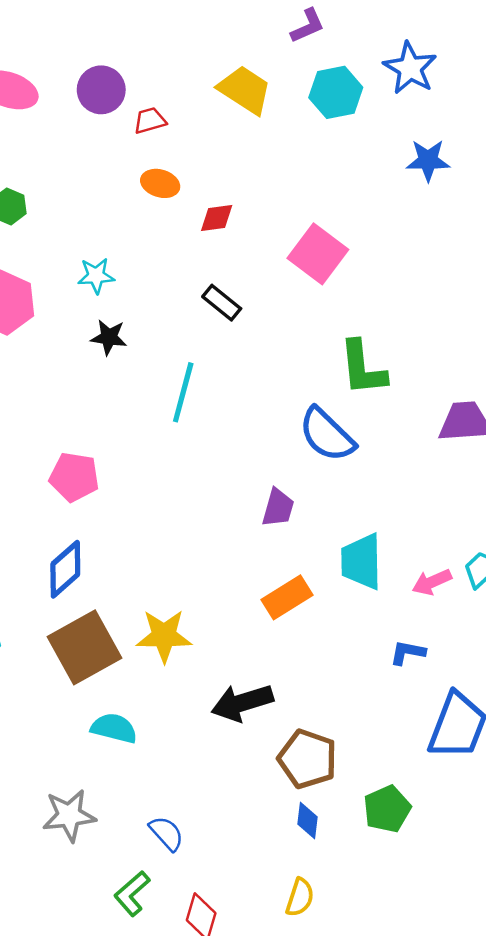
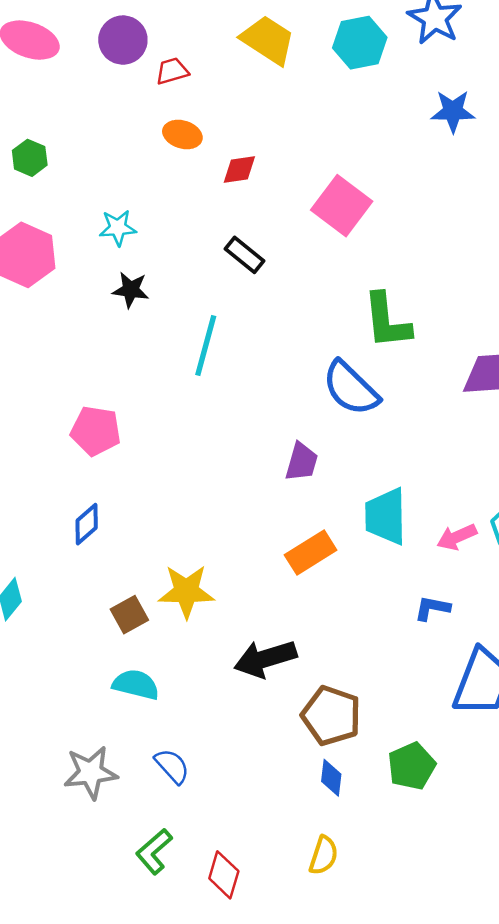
blue diamond: (65, 569) -> (87, 524), size x0.7
brown square: (85, 647) -> (129, 615), moved, size x0.5
blue semicircle: (167, 833) -> (172, 766), moved

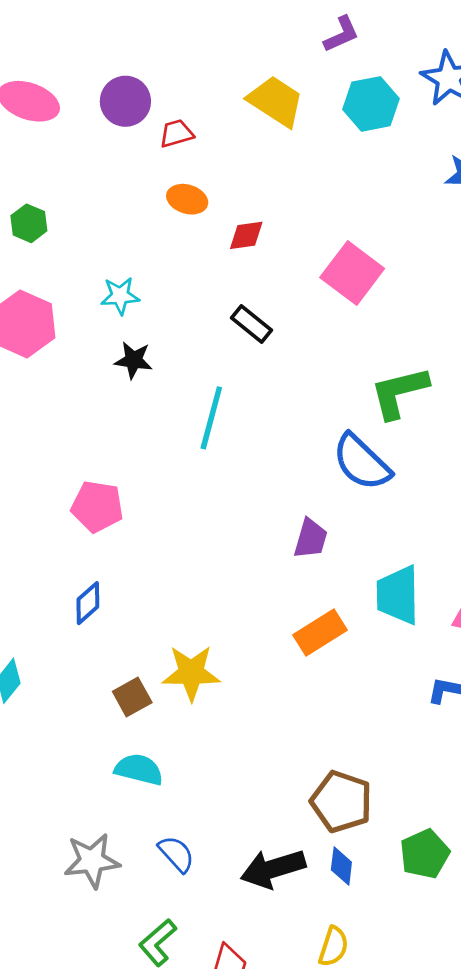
green L-shape: (387, 321) -> (399, 392), turned 82
black arrow: (265, 659) -> (273, 869), moved

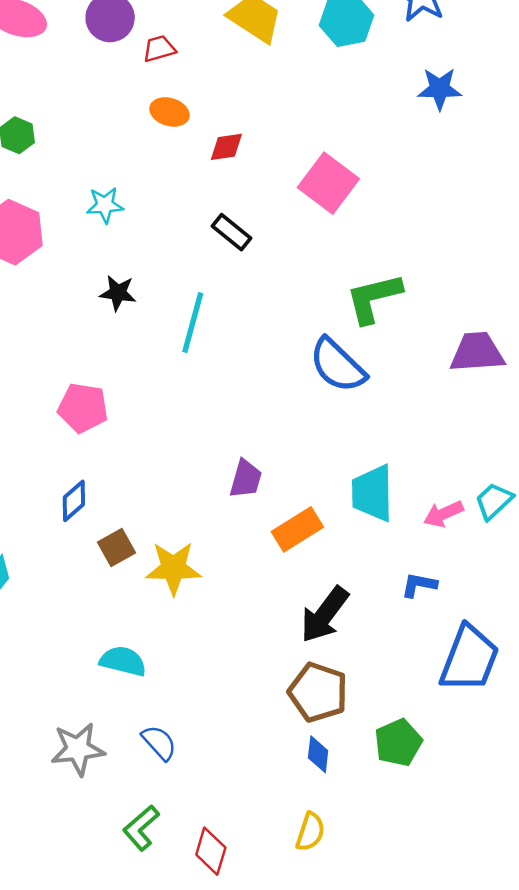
black star: (133, 360) -> (118, 293), moved
purple trapezoid: (311, 539) -> (246, 479), moved
brown square: (132, 697) -> (117, 547), moved
black arrow: (273, 869) -> (325, 615), moved, turned -36

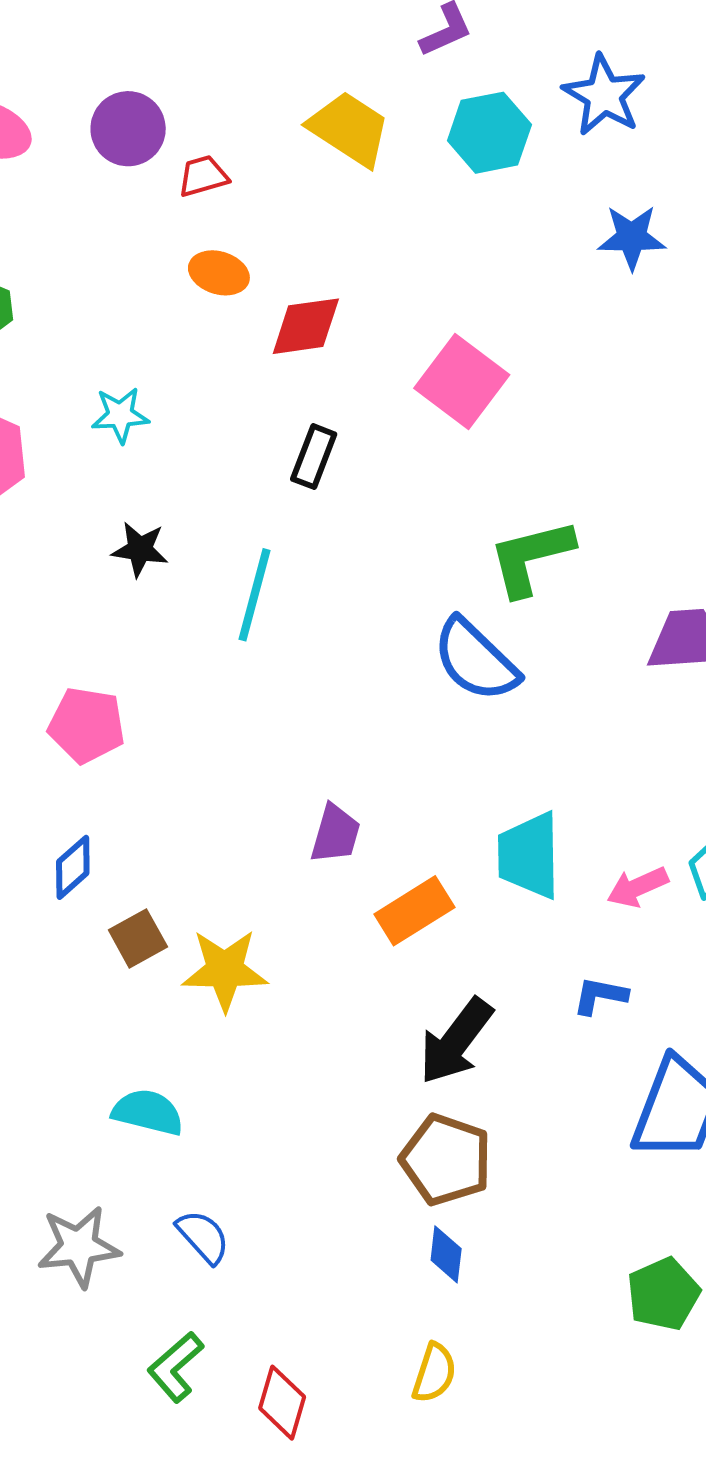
red diamond: (226, 147) -> (306, 326), size x1.4
black rectangle: (232, 232) -> (314, 457), turned 72
green pentagon: (398, 743) -> (663, 1294), moved

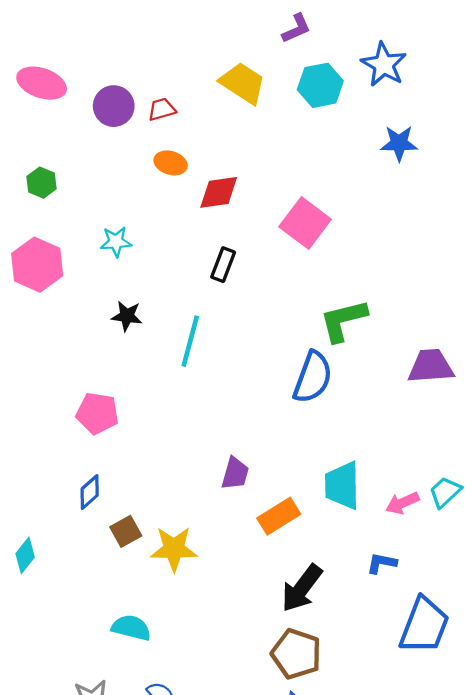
purple circle: (128, 129) -> (114, 106), moved
blue semicircle: (476, 660) -> (313, 377), turned -114

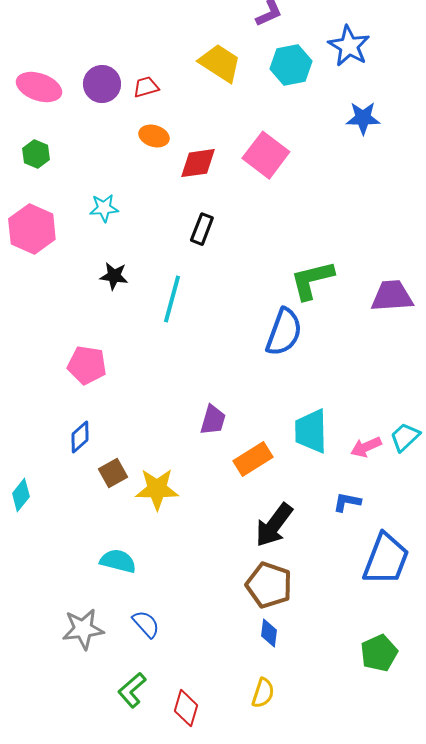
pink ellipse: (42, 83) -> (39, 87), moved
pink square: (305, 223) -> (266, 155), moved
purple trapezoid: (431, 366) -> (392, 296), moved

